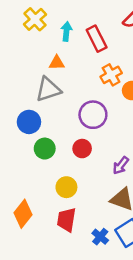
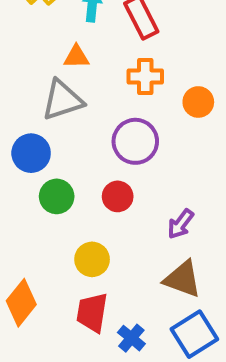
orange cross: (111, 75) -> (145, 76), moved, turned 30
blue cross: (100, 237) -> (131, 338), moved

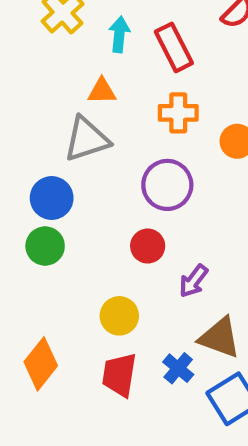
green circle: (57, 196) -> (45, 246), moved
purple arrow: (181, 224) -> (193, 281), moved
blue cross: (131, 338) -> (178, 368), moved

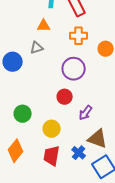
gray triangle: (87, 139) -> (37, 48), size x0.6
blue circle: (52, 198) -> (13, 62), moved
green circle: (45, 246) -> (23, 114), moved

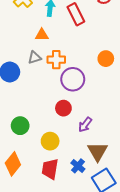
orange cross: (79, 36) -> (56, 60), moved
brown triangle: (98, 139) -> (98, 151), turned 40

